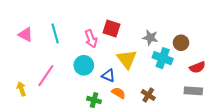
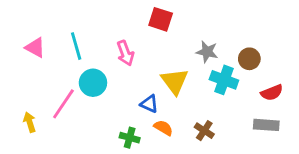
red square: (111, 28) -> (161, 19), moved
cyan circle: (84, 65) -> (93, 83), moved

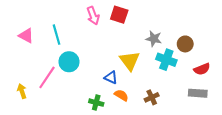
pink arrow: (125, 53) -> (93, 16), moved
brown cross: (204, 131) -> (152, 97), turned 32

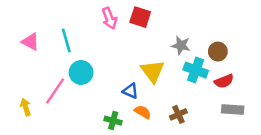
red semicircle: (202, 69) -> (224, 81), moved

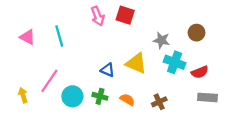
brown circle: (218, 52) -> (197, 33), moved
yellow triangle: (153, 71) -> (136, 63), turned -30
cyan circle: (81, 73) -> (72, 96), moved
blue triangle: (130, 91) -> (108, 70), moved
green cross: (113, 121) -> (100, 96), moved

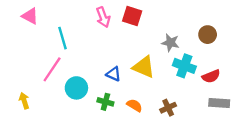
pink triangle: (27, 37) -> (30, 16), moved
pink line: (49, 81) -> (52, 69), moved
cyan circle: (72, 96) -> (76, 88), moved

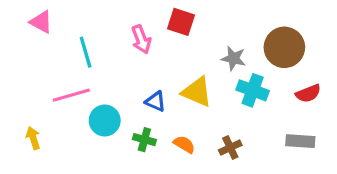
pink arrow: (103, 17) -> (141, 39), moved
brown circle: (208, 35) -> (284, 47), size x1.6
pink line: (52, 69) -> (71, 95), turned 40
red semicircle: (211, 76) -> (308, 93), moved

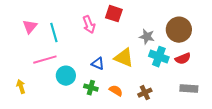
pink triangle: (41, 22) -> (30, 27), moved, turned 42
red semicircle: (308, 93) -> (183, 59), moved

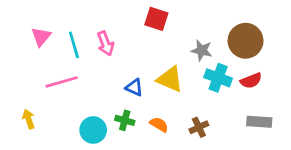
pink arrow: (89, 25) -> (106, 44), moved
cyan circle: (66, 76) -> (93, 130), moved

